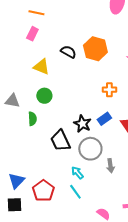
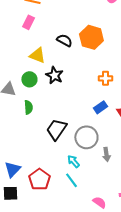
green circle: (44, 96) -> (29, 79), moved
black star: (82, 124) -> (54, 75), moved
black trapezoid: (60, 141) -> (56, 129), turned 60

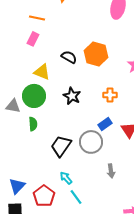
black star: (54, 75) -> (72, 96), moved
green circle: (29, 79) -> (34, 96), size x1.5
gray circle: (86, 137) -> (91, 142), moved
cyan arrow: (73, 161) -> (66, 178), moved

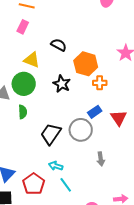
orange hexagon: (96, 54) -> (86, 64), moved
cyan arrow: (66, 178) -> (56, 166), turned -32

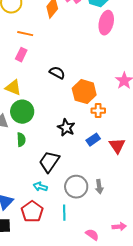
yellow triangle: (32, 60) -> (13, 88), moved
black star: (62, 84) -> (66, 128), moved
gray circle: (81, 130) -> (76, 187), moved
cyan arrow: (56, 166) -> (40, 187), moved
cyan line: (66, 185) -> (64, 213), turned 35

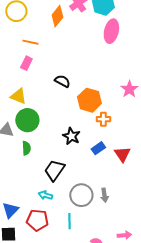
red pentagon: (32, 212) -> (37, 220), turned -30

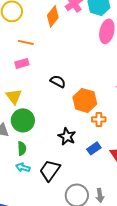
pink rectangle: (26, 63) -> (22, 63), turned 48
yellow triangle: (18, 96) -> (14, 96), turned 30
cyan arrow: (45, 195) -> (23, 167), moved

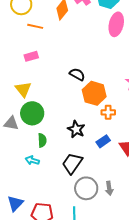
orange line: (26, 42) -> (35, 26), moved
black semicircle: (58, 81) -> (77, 74), moved
green semicircle: (22, 148) -> (42, 140), moved
black trapezoid: (50, 170) -> (72, 163), moved

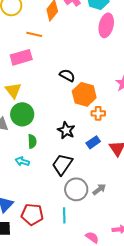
orange line: (35, 26) -> (34, 34), moved
pink rectangle: (31, 56) -> (21, 57), size x1.5
gray arrow: (109, 188) -> (99, 189), turned -120

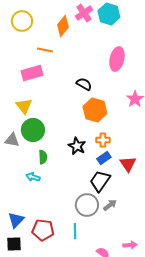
pink ellipse: (106, 25) -> (117, 59), moved
black semicircle: (67, 75) -> (84, 84), moved
orange cross: (98, 113) -> (103, 140), moved
black trapezoid: (62, 164) -> (100, 181), moved

